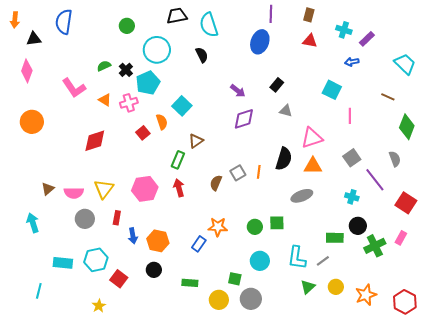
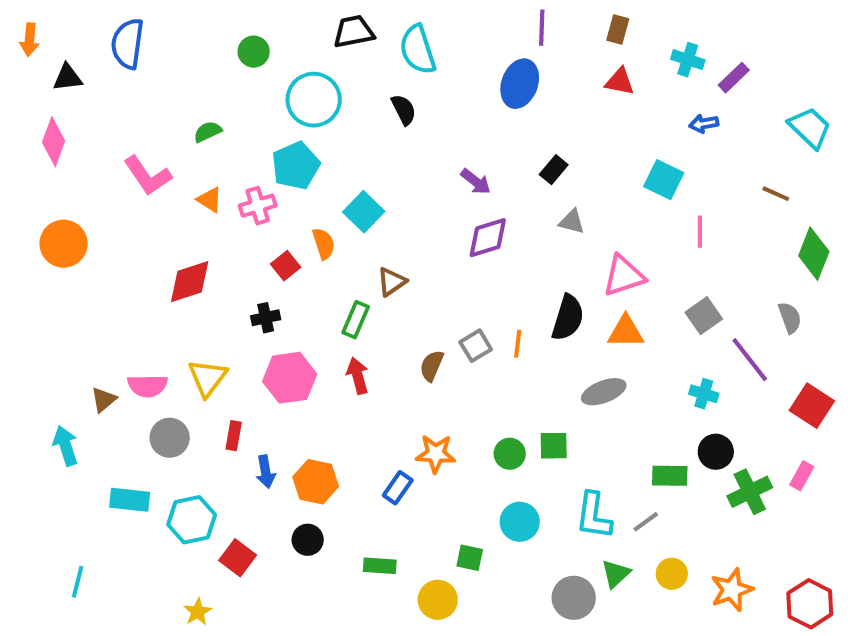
black cross: (126, 70) -> (266, 318), moved, turned 32
brown triangle: (48, 189) -> (104, 400), moved
cyan rectangle: (63, 263) -> (130, 500), moved
gray circle: (251, 299) -> (574, 598), moved

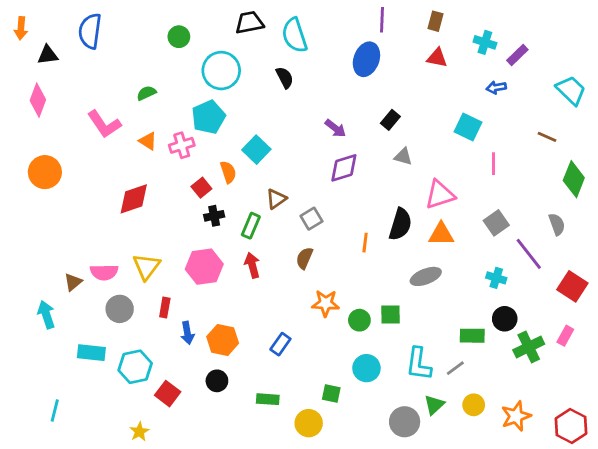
black cross: (266, 318) -> (214, 216), moved
gray square: (476, 346) -> (311, 219), moved
orange star: (436, 454) -> (326, 303), moved

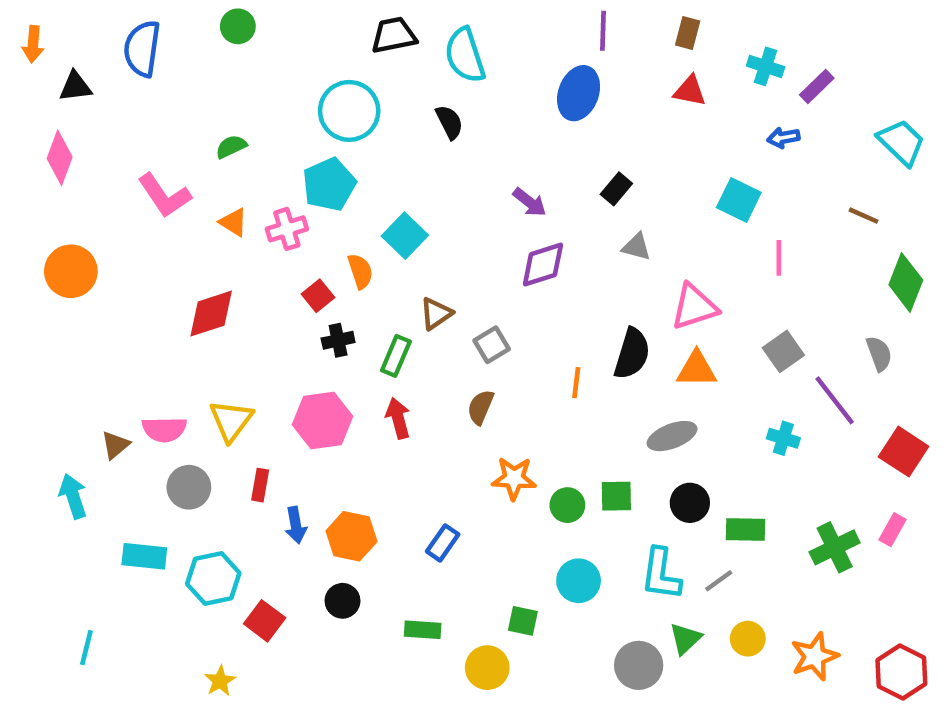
green circle: (179, 37) -> (238, 26), moved
black circle: (505, 319) -> (690, 503), moved

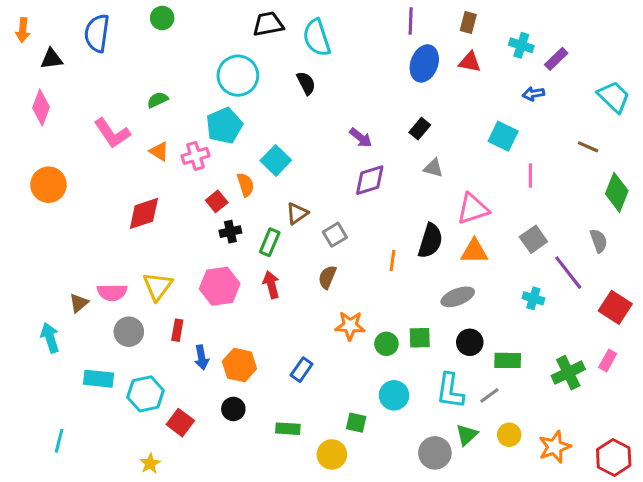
blue ellipse: (579, 93) -> (424, 63), moved

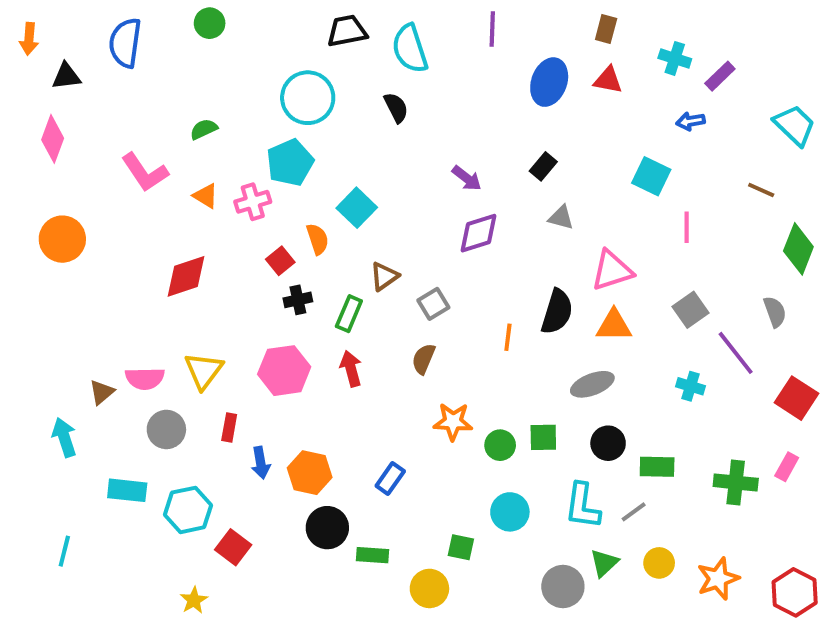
purple line: (411, 21) -> (492, 29), moved
green cross: (568, 373) -> (736, 482), turned 32
black circle: (233, 409) -> (327, 528), moved, size x1.4
cyan line: (59, 441) -> (64, 551), moved

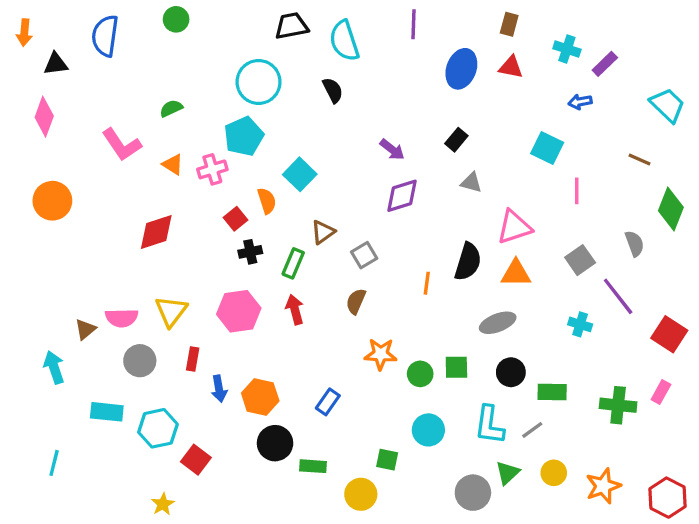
gray semicircle: (775, 312) -> (635, 244), moved

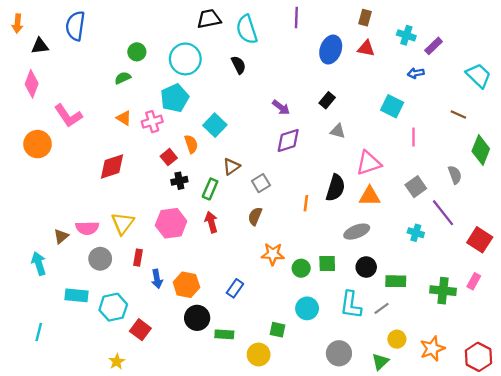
green circle: (176, 19) -> (137, 52), moved
pink L-shape: (122, 145) -> (68, 116), moved
green triangle: (508, 473) -> (380, 362), moved

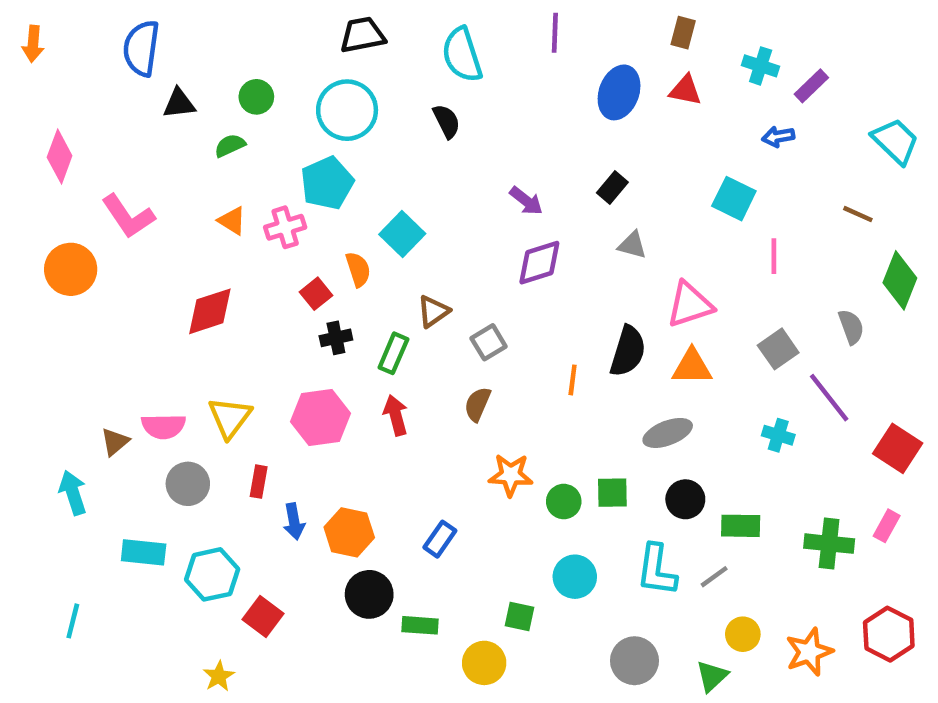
black trapezoid: (209, 19) -> (363, 35), moved
black triangle: (40, 46) -> (179, 103), moved
red hexagon: (478, 357) -> (889, 634), moved

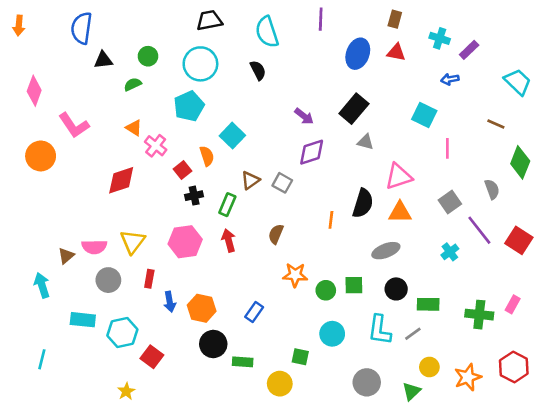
black rectangle: (612, 188) -> (354, 109), size x1.6
pink cross: (285, 227) -> (156, 146), moved, turned -35
gray square: (489, 342) -> (282, 183), moved, turned -30
cyan cross: (778, 435) -> (450, 252), turned 36
red square: (898, 448) -> (519, 240), moved

